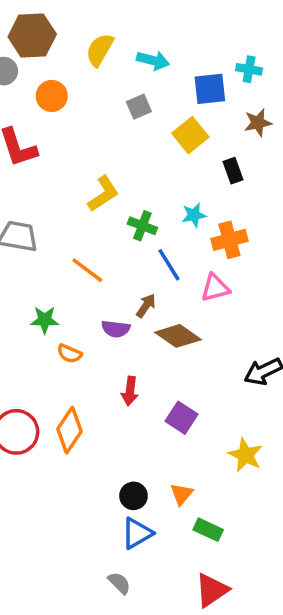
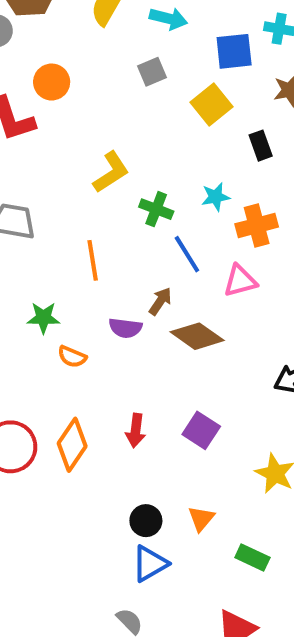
orange circle: (52, 96) -> (52, 82), moved
orange line: (87, 270) -> (93, 260), turned 44
red arrow: (130, 391) -> (136, 430), moved
green rectangle: (208, 530) -> (252, 558), moved

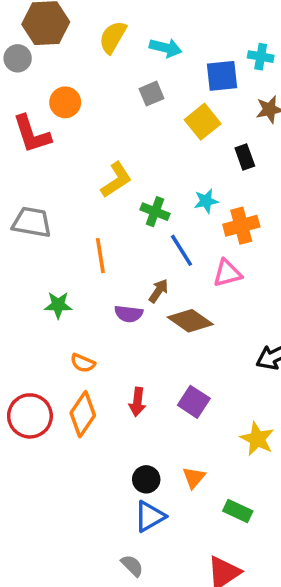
orange semicircle: (72, 357) -> (83, 363), moved

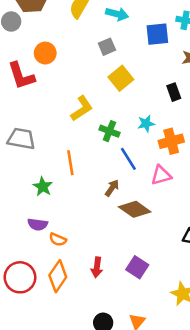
yellow square: (203, 122) -> (121, 78), moved
green star: (58, 305) -> (43, 187), moved, turned 30
purple semicircle: (129, 314) -> (38, 224), moved

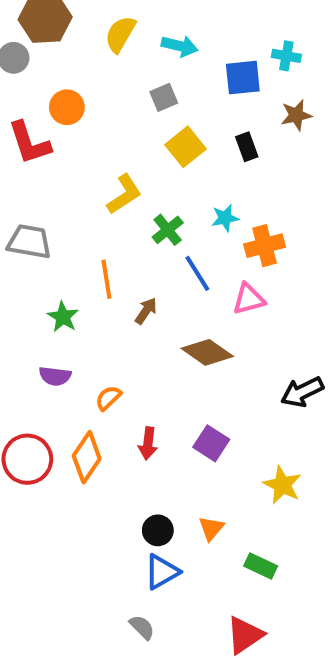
black rectangle: (174, 92) -> (247, 147), moved
green cross: (109, 131) -> (168, 230), turned 30
brown arrow: (112, 188) -> (146, 311), moved
orange semicircle: (58, 240) -> (108, 398), moved, turned 114

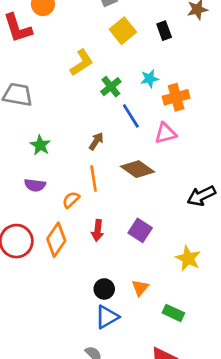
orange line: (106, 279) -> (94, 178), moved

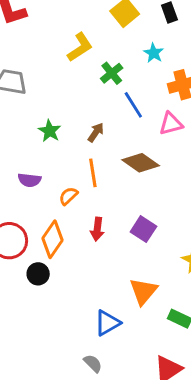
cyan star: (149, 79) -> (154, 53), moved, turned -30
green star: (40, 145) -> (50, 131), moved
orange triangle: (140, 288) -> (143, 291), size x1.5
black circle: (104, 289) -> (38, 274), moved

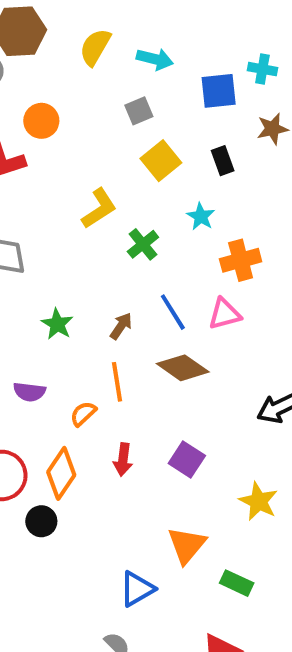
blue line: (133, 105) -> (173, 312), moved

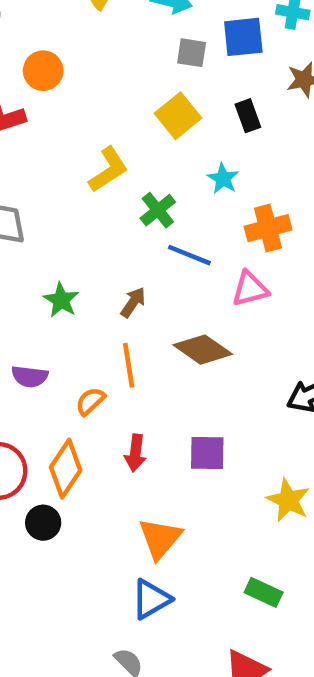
gray square: (139, 111) -> (192, 53), moved, turned 32
blue line: (173, 312) -> (189, 255), moved, turned -36
purple square: (187, 459) -> (207, 453), turned -32
orange triangle: (187, 545) -> (160, 538), moved

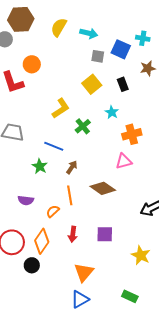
blue square: (243, 37) -> (121, 49), turned 30
blue line: (189, 255) -> (54, 146), moved

